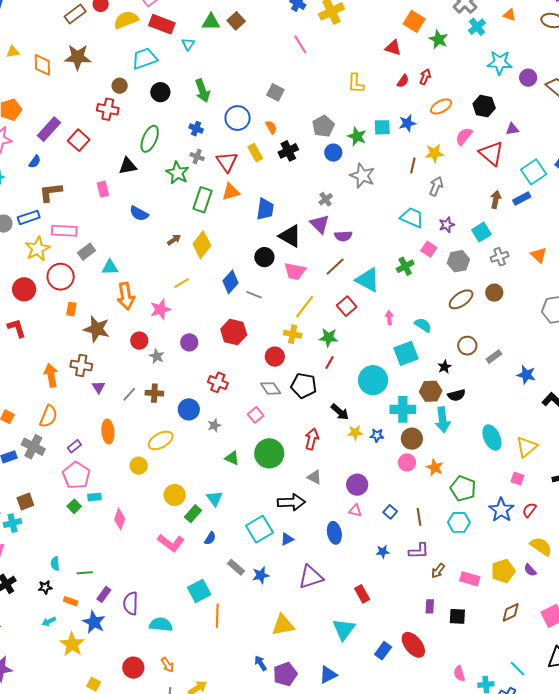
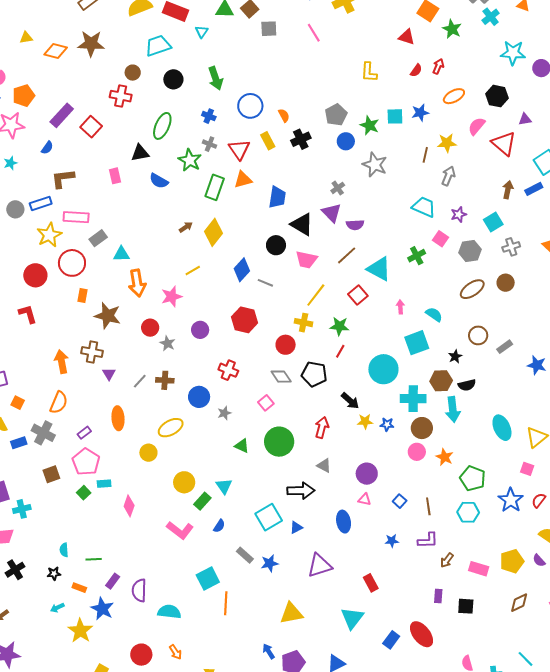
orange diamond: (42, 65) -> (56, 51), turned -75
gray square: (275, 92) -> (269, 29), moved, turned -30
blue semicircle: (139, 213) -> (159, 181), moved
brown square: (25, 501) -> (51, 474), moved

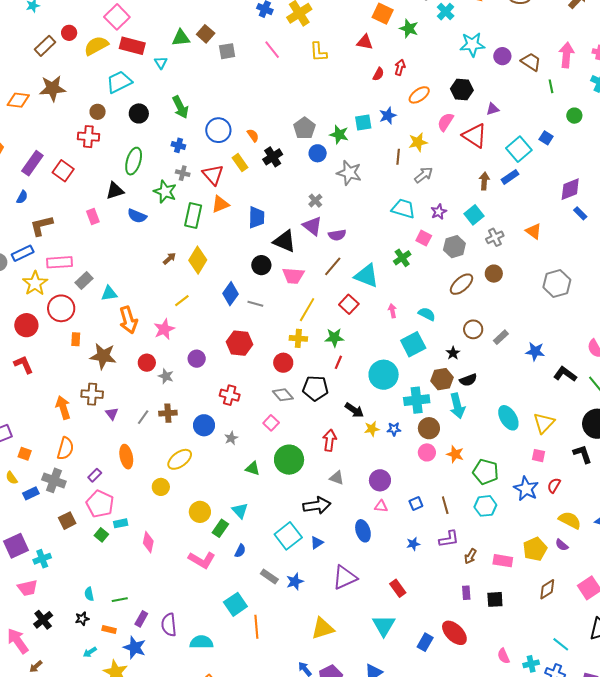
yellow L-shape: (369, 72) -> (318, 52), moved
gray arrow: (448, 176) -> (424, 175), turned 36
blue square: (400, 501) -> (416, 504), turned 32

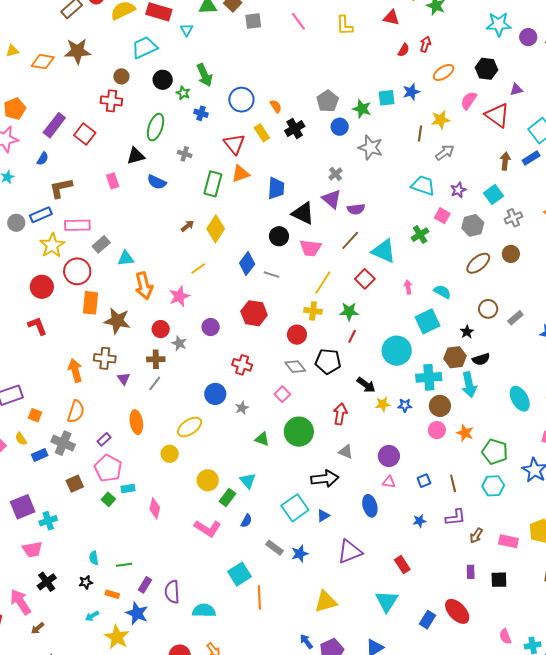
gray cross: (183, 173) -> (185, 154), moved
green star: (165, 192) -> (183, 93), moved, size x0.6
orange rectangle: (76, 339) -> (91, 303), size x1.6
brown cross: (168, 413) -> (156, 359), moved

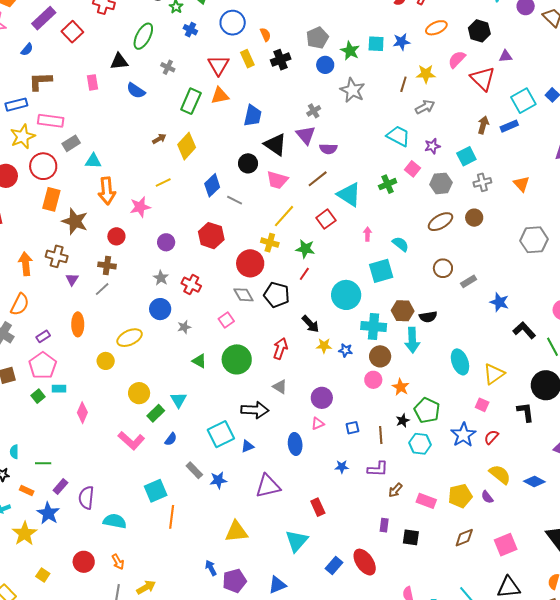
black star: (467, 332) -> (403, 421), moved
red circle: (297, 335) -> (250, 263), size x1.4
gray star: (179, 343) -> (161, 278), moved
pink triangle: (389, 482) -> (318, 424), turned -40

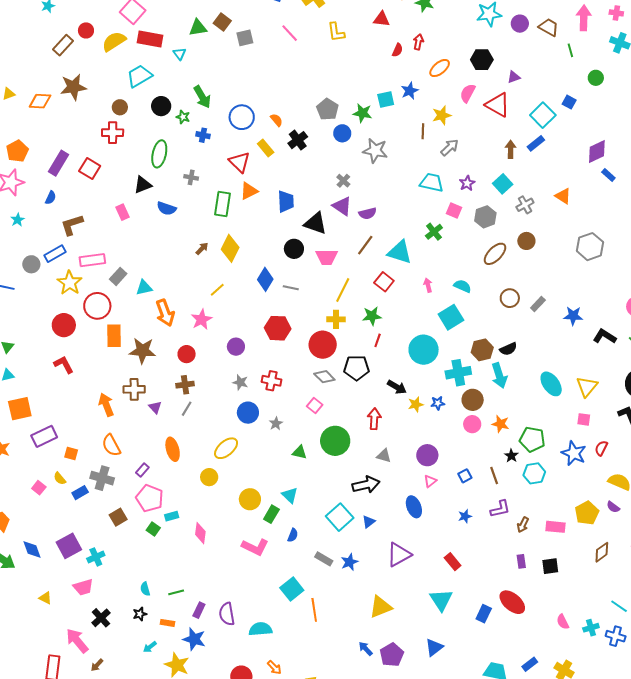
orange semicircle: (20, 304) -> (111, 445), turned 140

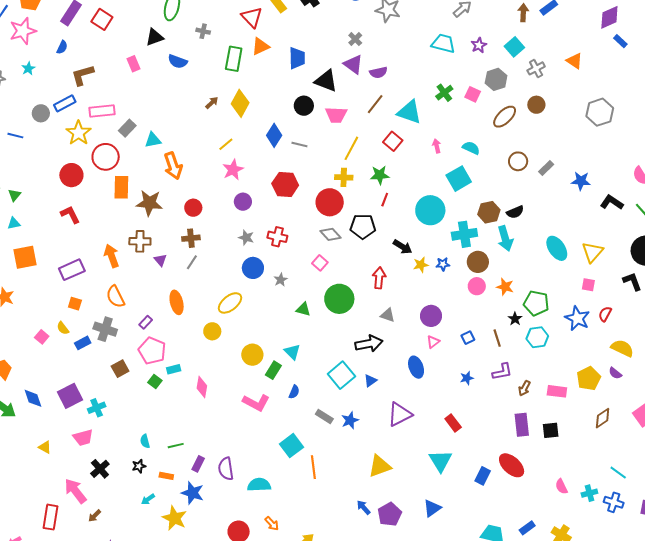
pink square: (454, 210) -> (473, 94), moved
pink star: (202, 319) -> (233, 170), moved
purple rectangle: (44, 436) -> (72, 270), moved
purple rectangle: (521, 561) -> (522, 425), size x1.6

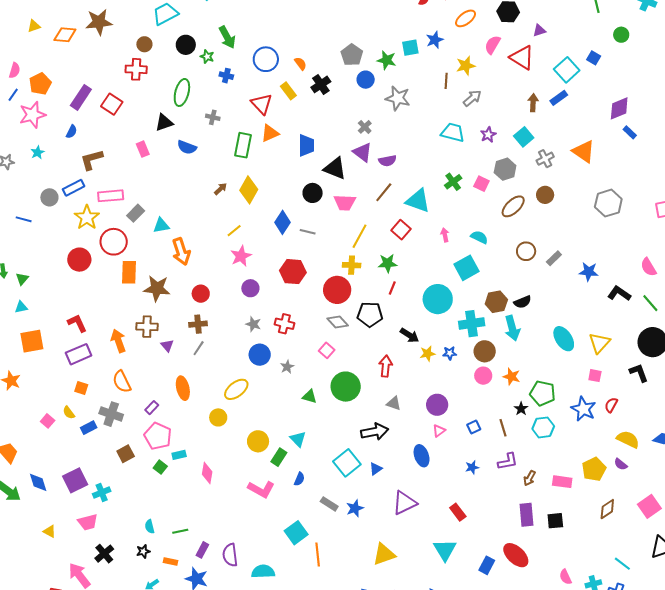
orange triangle: (574, 61) -> (584, 151), size x1.4
red L-shape: (70, 215) -> (77, 323), moved

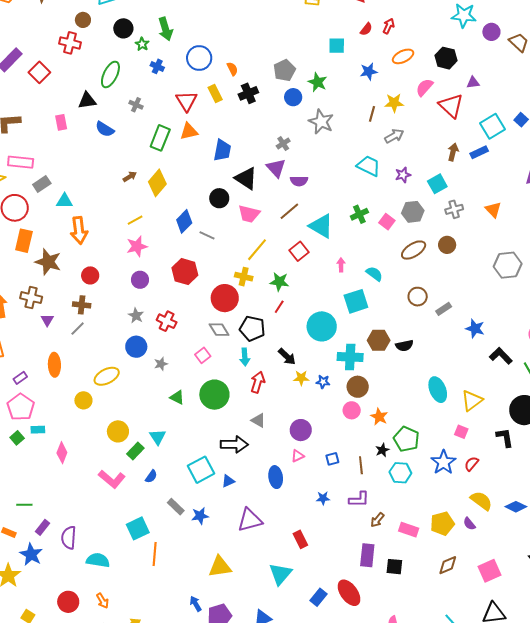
cyan square: (410, 48) -> (337, 46), moved
orange triangle: (584, 151) -> (493, 210), size x0.7
cyan arrow: (512, 328) -> (245, 357), moved, size x0.7

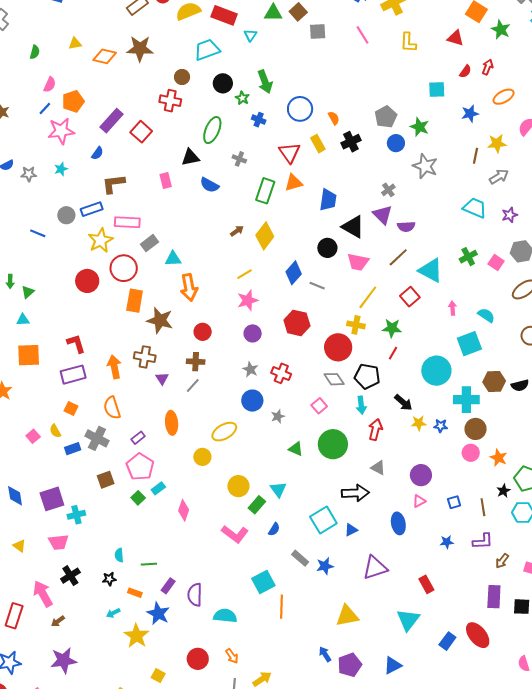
cyan rectangle: (38, 430) -> (158, 488), turned -32

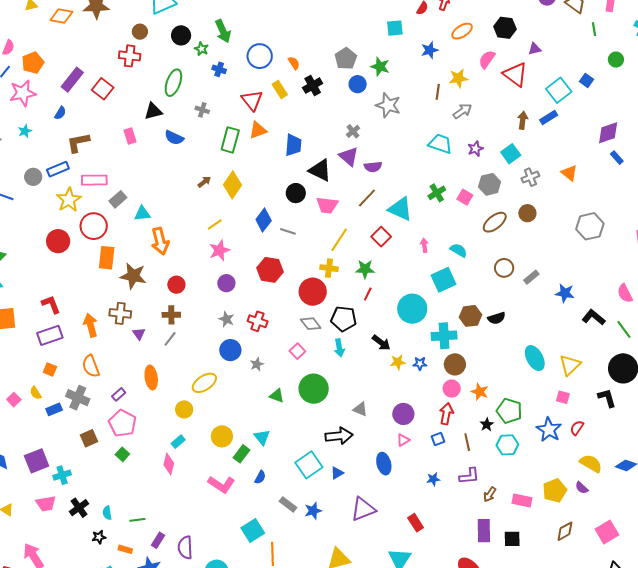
red arrow: (375, 430) -> (446, 414), moved
cyan rectangle: (158, 488) -> (178, 442), moved
black cross: (70, 576) -> (79, 508), moved

